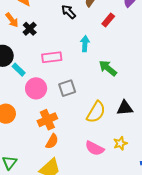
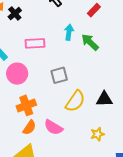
green arrow: (108, 68) -> (90, 42), moved
gray square: (67, 88) -> (59, 75), moved
pink semicircle: (95, 148) -> (53, 127), moved

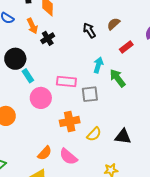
pink rectangle: (35, 43) -> (66, 82), moved
gray square: (59, 75) -> (90, 94), moved
yellow semicircle: (75, 101) -> (94, 134), size x0.7
orange cross: (26, 105) -> (70, 121), moved

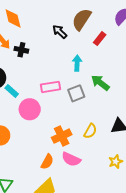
brown semicircle: (114, 24) -> (82, 19), size x1.6
black cross: (48, 38) -> (21, 50), turned -32
green arrow: (118, 78) -> (100, 83), moved
orange cross: (70, 121) -> (62, 136), moved

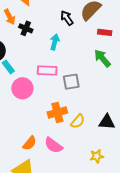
red rectangle: (100, 39) -> (105, 32), turned 48
cyan arrow: (77, 63) -> (55, 42), moved
green arrow: (100, 83) -> (102, 58), moved
orange cross: (62, 136) -> (57, 113), moved

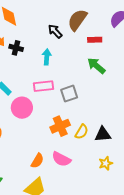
black triangle: (107, 122) -> (103, 134), moved

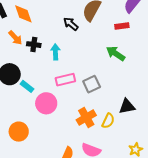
red rectangle: (95, 40) -> (122, 26), moved
cyan arrow: (47, 57) -> (55, 52), moved
black triangle: (103, 134) -> (127, 106), moved

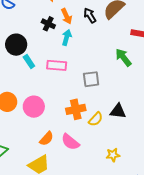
orange arrow: (15, 38) -> (67, 16), moved
pink rectangle: (65, 80) -> (57, 65), moved
pink circle: (46, 103) -> (34, 107), moved

